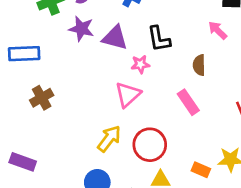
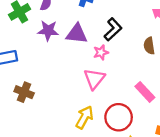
black L-shape: (159, 39) -> (113, 29), turned -115
brown cross: (42, 98) -> (24, 92), turned -30
pink rectangle: (188, 102) -> (145, 92), moved

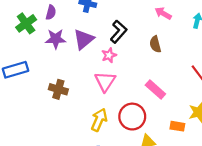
purple triangle: (77, 34) -> (84, 39), turned -40
brown cross: (24, 92) -> (58, 89), moved

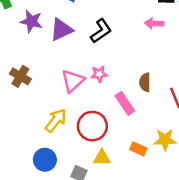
pink arrow: (163, 13) -> (154, 23), turned -42
brown semicircle: (155, 44) -> (145, 82), moved
pink star: (109, 55) -> (99, 74), moved

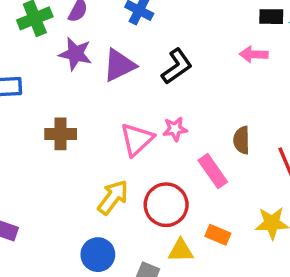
brown cross: (20, 76) -> (61, 134), turned -30
orange rectangle: (138, 149) -> (218, 235), moved

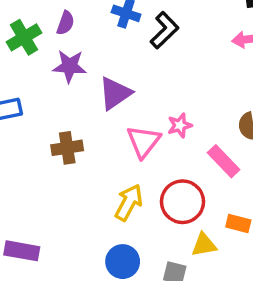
purple triangle: (119, 65) -> (115, 93), moved
black L-shape: (177, 66) -> (164, 30), moved

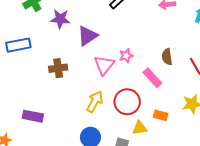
purple rectangle: (22, 251) -> (33, 116), moved

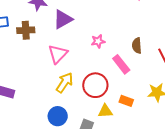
pink triangle: (104, 65) -> (58, 54), moved
brown cross: (58, 68) -> (26, 30), moved

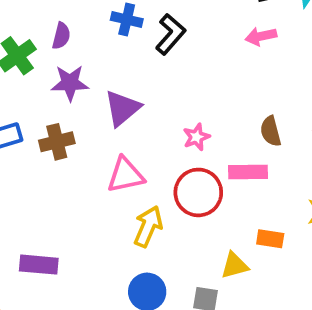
pink triangle: (58, 54) -> (125, 175), turned 45
pink rectangle: (121, 64) -> (248, 172), turned -42
red circle: (95, 85) -> (198, 192), moved

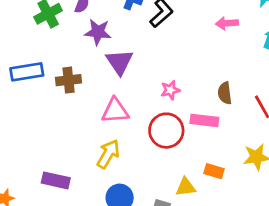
purple star: (70, 83) -> (98, 32), moved
purple triangle: (122, 108) -> (119, 62), turned -32
yellow arrow: (148, 226) -> (108, 154), moved
purple rectangle: (39, 265) -> (56, 180), moved

